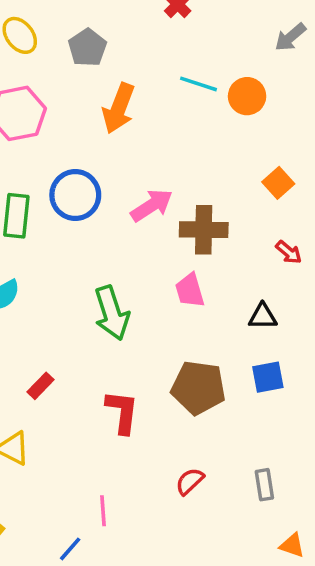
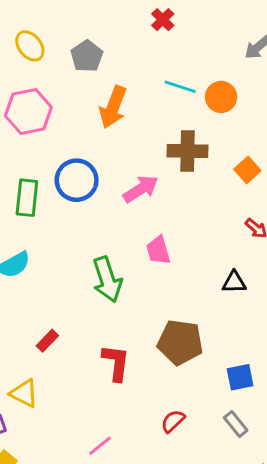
brown cross: (204, 230) -> (187, 151), moved
pink trapezoid: (190, 290) -> (158, 250), moved
blue square: (268, 377) -> (240, 377), moved
gray rectangle: (264, 485) -> (236, 424), turned -30
pink line: (103, 511) -> (100, 446), turned 55

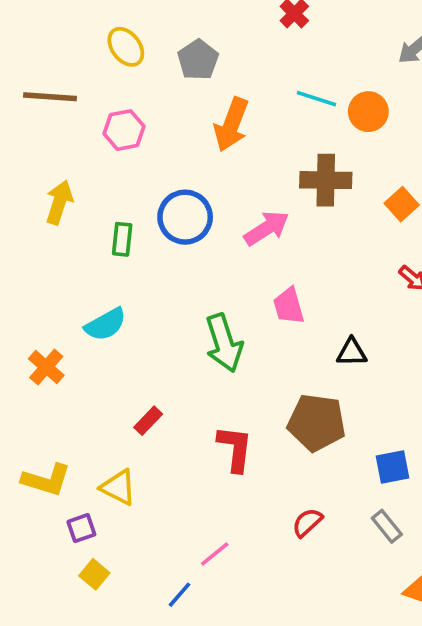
pink hexagon: (28, 112) -> (124, 130), size x0.7
green rectangle: (27, 198) -> (122, 239), size x0.7
black triangle: (234, 282) -> (352, 352), moved

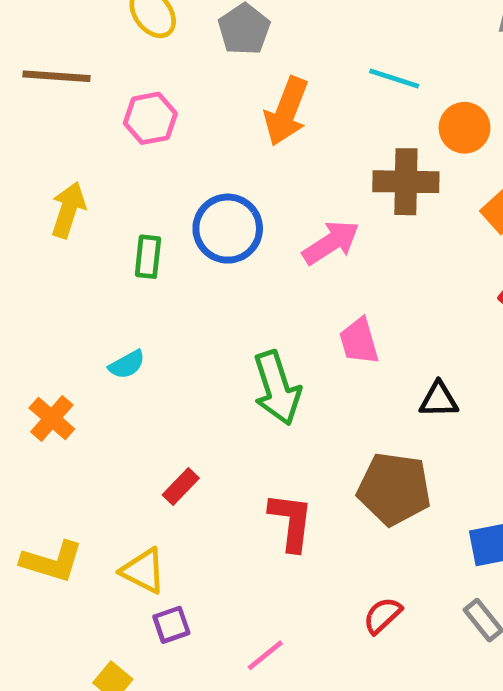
orange circle: (368, 112) -> (464, 128), moved
cyan semicircle: (105, 324) -> (127, 365), size x0.7
purple square: (81, 528) -> (171, 625), moved

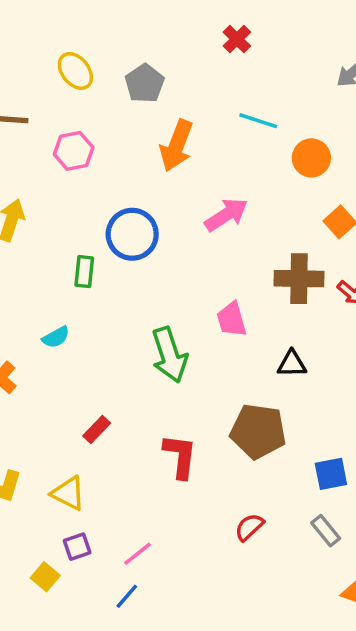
brown cross: (406, 182) -> (299, 279), moved
pink arrow: (331, 243) -> (226, 215), moved
green rectangle: (148, 257) -> (84, 272), moved
purple square: (171, 625) -> (77, 547), moved
pink line: (265, 655) -> (137, 554), moved

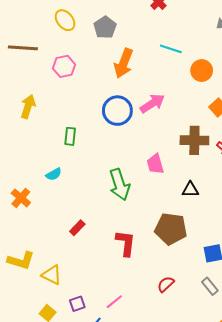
blue circle: (132, 234) -> (117, 111), moved
yellow triangle: (68, 493) -> (52, 275), moved
purple square: (77, 547) -> (77, 304), moved
pink line: (137, 554) -> (114, 302), moved

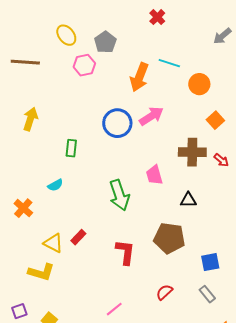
orange arrow: (124, 63) -> (139, 77), moved
pink hexagon: (64, 66) -> (84, 65), moved
yellow L-shape: (21, 261) -> (41, 272), moved
yellow triangle: (52, 275) -> (53, 243), moved
purple square: (77, 304) -> (19, 311), moved

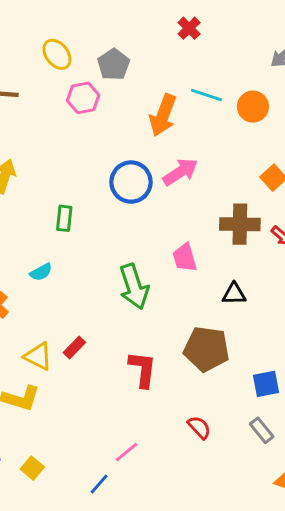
orange circle: (199, 84) -> (253, 107), moved
red semicircle: (164, 292) -> (199, 427), turned 90

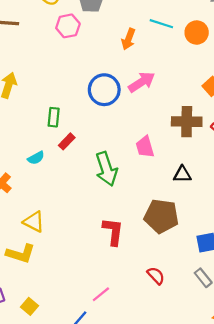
orange arrow: (163, 115) -> (128, 39), size x0.7
red rectangle: (74, 348) -> (67, 141), moved

